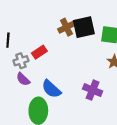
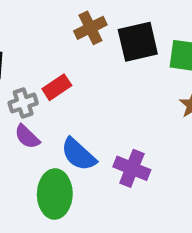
brown cross: (67, 27) -> (90, 28), moved
purple cross: (93, 90) -> (132, 168), moved

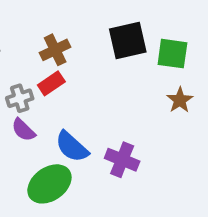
brown cross: (90, 28) -> (55, 50), moved
green ellipse: (55, 194) -> (49, 184), turned 54

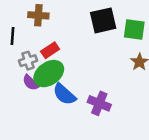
brown cross: (55, 50) -> (38, 15), moved, turned 30
green ellipse: (49, 184) -> (49, 74), moved

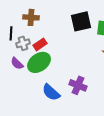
gray cross: (28, 61) -> (23, 43), moved
purple semicircle: (31, 83) -> (17, 63), moved
blue semicircle: (64, 94) -> (51, 92), moved

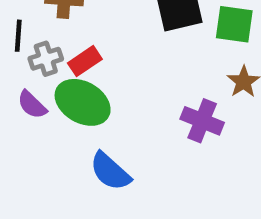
green ellipse: (39, 62) -> (83, 102), turned 65
purple cross: (78, 85) -> (202, 121), moved

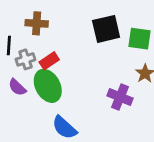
green ellipse: (83, 102) -> (48, 86), turned 32

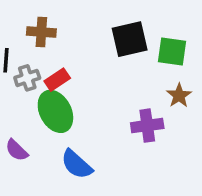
purple semicircle: (17, 87) -> (17, 150), moved
purple cross: (120, 97) -> (147, 126), turned -30

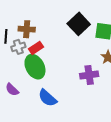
brown cross: (41, 32) -> (27, 29), moved
black square: (130, 39) -> (79, 24), turned -30

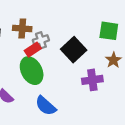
black square: (79, 24) -> (74, 50), moved
gray cross: (18, 47) -> (41, 40), moved

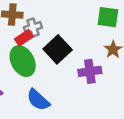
black square: (74, 50) -> (58, 49), moved

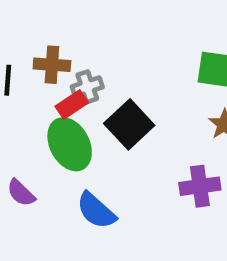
purple cross: (90, 71) -> (200, 186), moved

